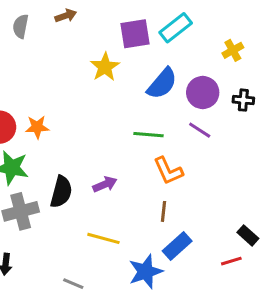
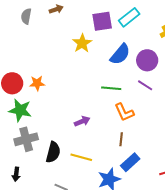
black semicircle: (61, 192) -> (53, 152), moved

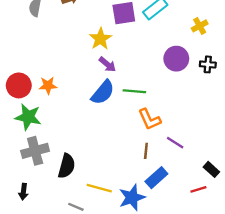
blue semicircle: (120, 54) -> (103, 92), moved
purple line: (145, 85) -> (175, 143), moved
purple arrow: (82, 121) -> (107, 64), moved, turned 63
yellow line: (81, 157) -> (99, 188), moved

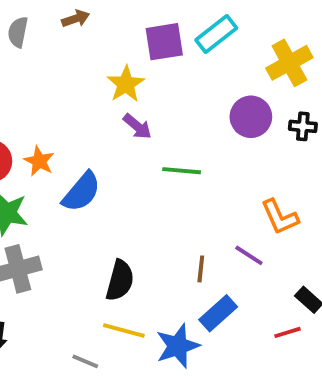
yellow cross: (200, 26) -> (289, 63), size x1.6
orange star: (48, 85) -> (39, 161), turned 30
blue semicircle: (103, 92) -> (81, 192), moved
orange L-shape: (149, 119) -> (280, 217), moved
black semicircle: (67, 166) -> (120, 280), moved

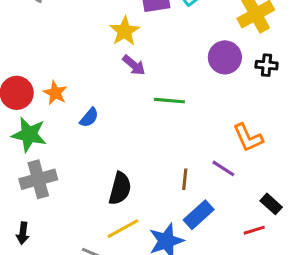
blue semicircle: (81, 192) -> (89, 118), size x0.6
yellow line: (124, 331) -> (123, 229), turned -44

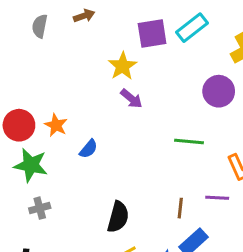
green line: (169, 101) -> (189, 142), moved
purple line: (223, 168) -> (217, 198), turned -30
gray cross: (38, 179) -> (40, 208), size x0.6

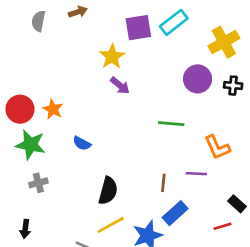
blue semicircle: (88, 149) -> (82, 143), moved, turned 78

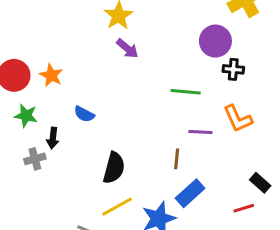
black cross: (233, 86) -> (233, 69), moved
green star: (31, 145) -> (26, 116), size x0.7
purple line: (196, 174) -> (200, 132), moved
black arrow: (25, 229) -> (53, 138), moved

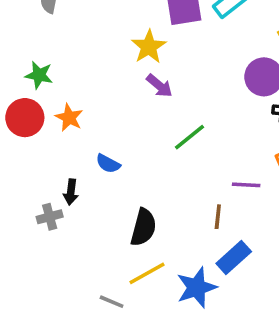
green line: (186, 92) -> (189, 137), moved, turned -44
green star: (26, 116) -> (39, 75), moved

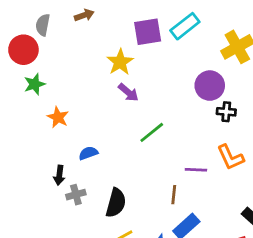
green star: (39, 75) -> (34, 84), turned -30
red circle: (25, 118) -> (23, 50), moved
blue semicircle: (108, 164) -> (88, 153), turned 132
gray cross: (50, 217) -> (76, 195), moved

